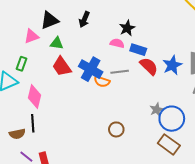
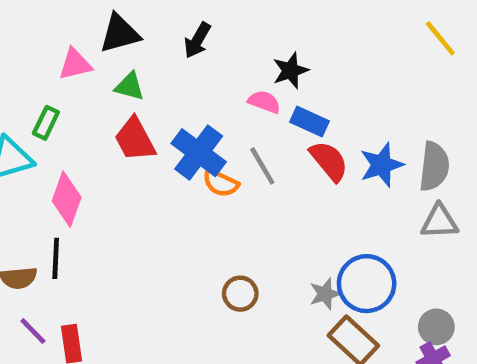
gray line: (120, 72) -> (262, 166), turned 60
gray star: (157, 110) -> (325, 294), moved

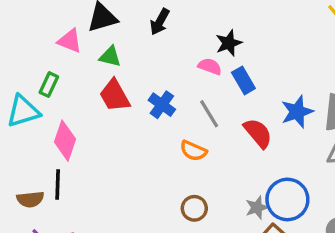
pink triangle: (75, 64) -> (70, 41), turned 36
blue rectangle: (310, 122) -> (243, 80), turned 36
blue cross: (199, 153) -> (162, 105), size x0.7
red semicircle: (329, 161) -> (258, 133), moved
orange semicircle: (221, 183) -> (193, 151), moved

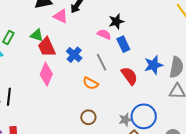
pink triangle: (70, 41) -> (61, 16), moved
green triangle: (110, 57) -> (37, 35), moved
pink diamond: (65, 141) -> (46, 74), moved

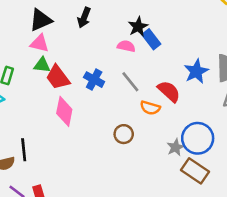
pink triangle: (61, 16) -> (40, 43), moved
blue rectangle: (123, 44) -> (151, 39), moved
orange semicircle: (91, 83) -> (150, 108), moved
brown circle: (88, 117) -> (124, 134), moved

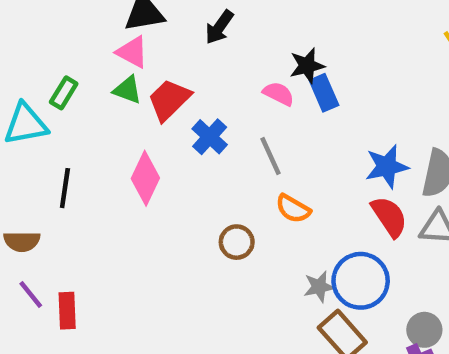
red trapezoid: (58, 77) -> (169, 100), moved, turned 68
red semicircle: (169, 91) -> (389, 217), moved
black line: (24, 150) -> (65, 188), moved

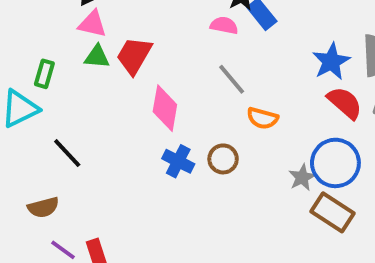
blue cross: (210, 137) -> (178, 161), moved
pink diamond: (145, 178) -> (165, 108), moved
black line: (65, 188) -> (67, 153), turned -36

